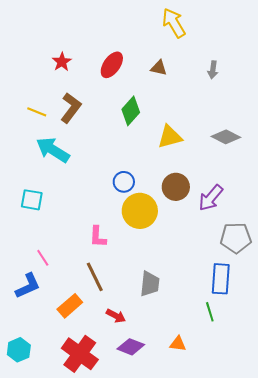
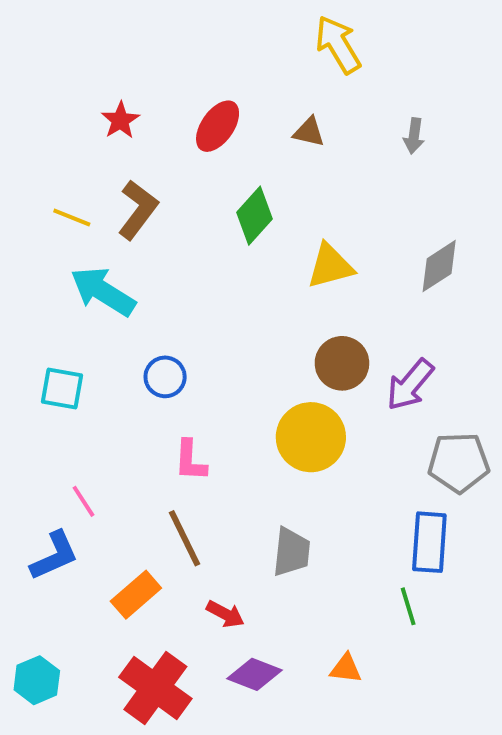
gray diamond: (226, 137) -> (439, 266), turned -60
blue circle: (124, 182) -> (165, 377), moved
yellow circle: (140, 211) -> (311, 437), moved

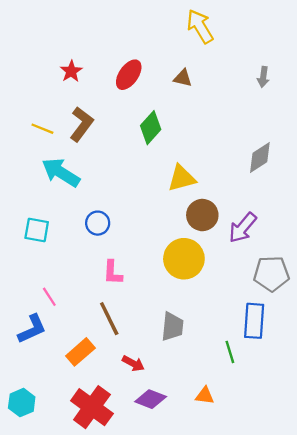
gray arrow: (414, 136) -> (263, 77), moved
yellow triangle: (330, 266) -> (182, 178), moved
green line: (408, 606) -> (230, 352), moved

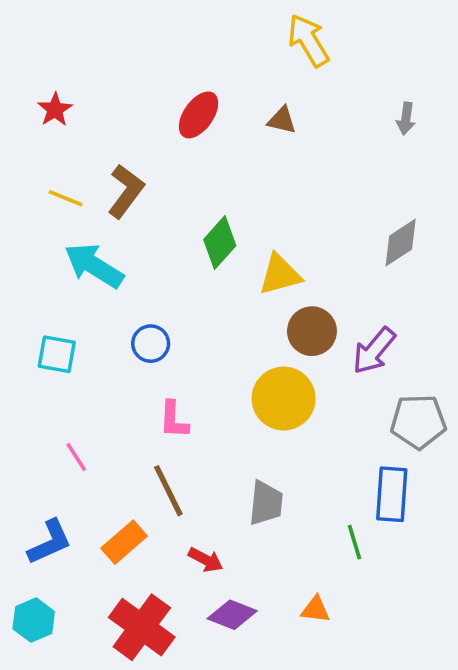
red star: (71, 71) -> (55, 110), moved
green diamond: (151, 128) -> (220, 243), moved
blue L-shape: (32, 329) -> (50, 542), moved

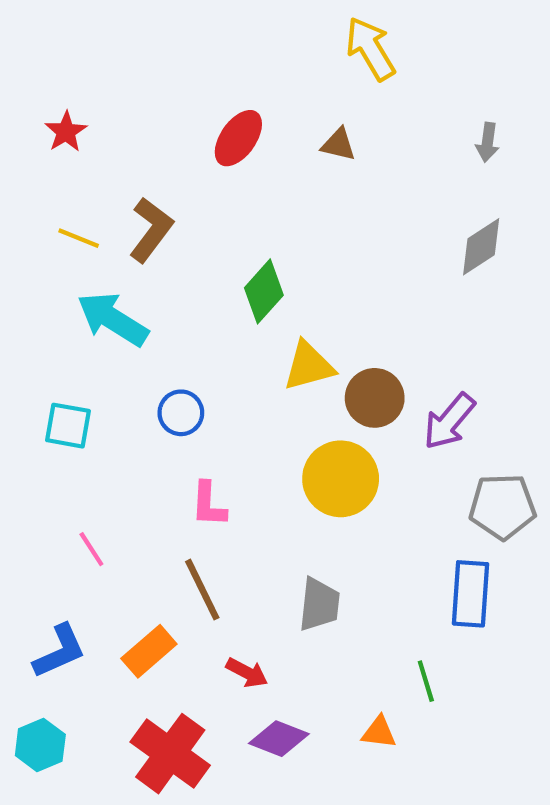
gray diamond: (401, 243) -> (481, 247), moved
yellow triangle: (280, 274) -> (309, 366), moved
green line: (354, 542) -> (426, 681), moved

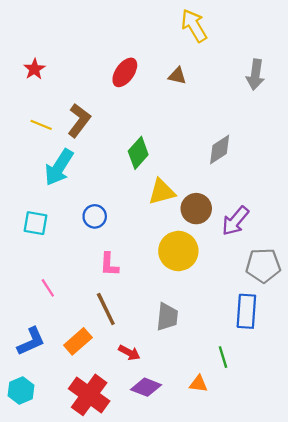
gray arrow: (488, 142) -> (255, 75), size x1.5
gray diamond: (481, 247) -> (220, 149), moved
cyan arrow: (113, 319) -> (59, 167), turned -90

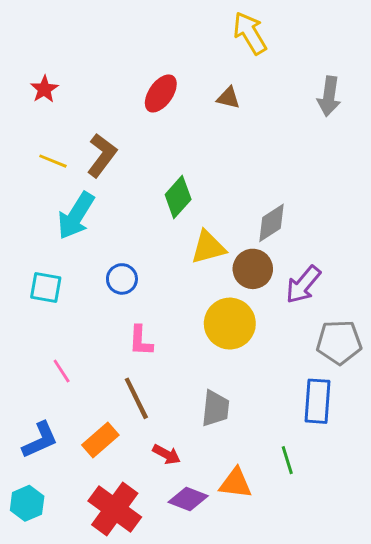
gray diamond: (220, 149) -> (271, 223), moved
orange triangle: (198, 384) -> (236, 483), moved, size x1.4

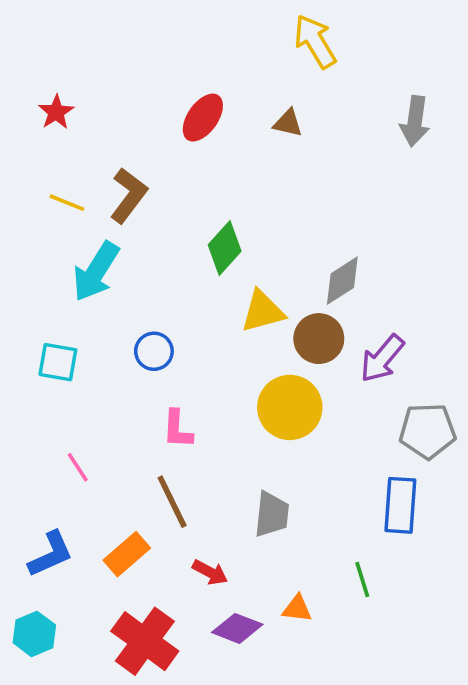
orange triangle: (236, 483) -> (297, 609), size x0.7

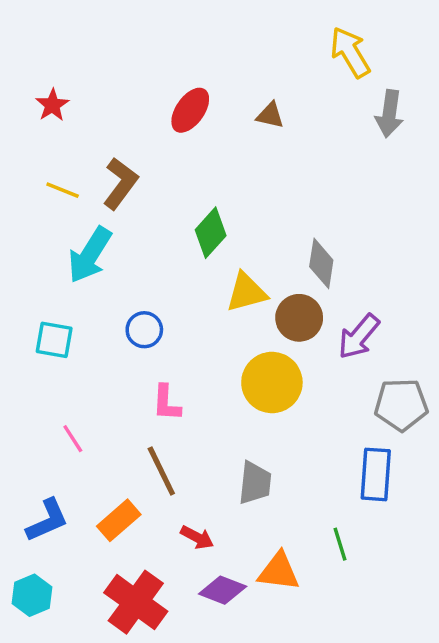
yellow arrow: (315, 41) -> (350, 52), moved
gray diamond: (342, 281) -> (321, 263), turned -48
orange triangle: (297, 609) -> (279, 571), size x1.5

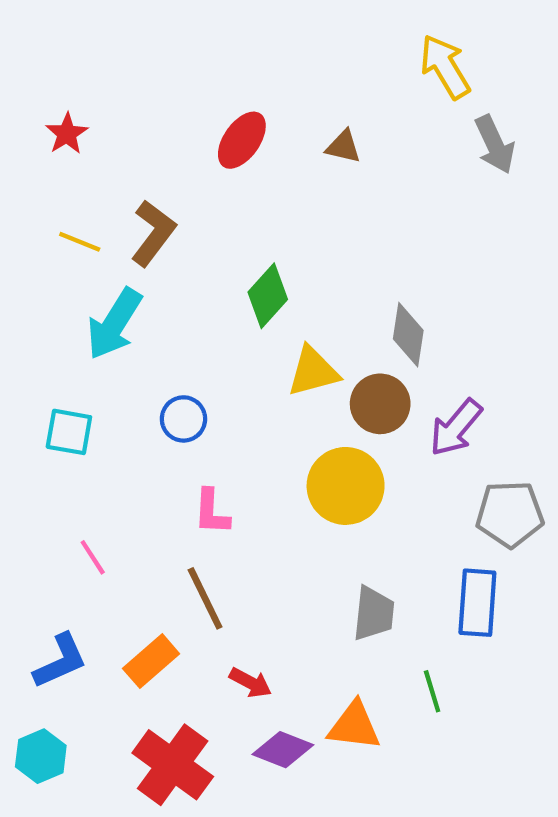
gray arrow: (389, 114) -> (495, 144), turned -33
gray trapezoid: (255, 483) -> (374, 613), moved

